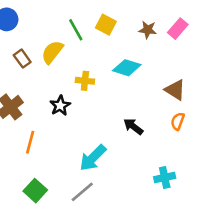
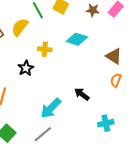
black arrow: (133, 127) -> (82, 94), moved

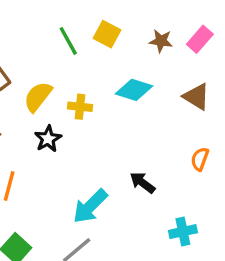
yellow semicircle: (20, 27) -> (38, 97), moved
brown triangle: (114, 56) -> (196, 97), moved

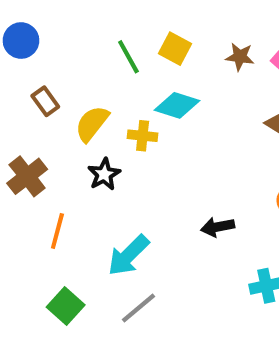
cyan diamond: (134, 90) -> (177, 105), moved
black arrow: (142, 183) -> (218, 227), turned -48
cyan arrow: (90, 206) -> (128, 255), moved

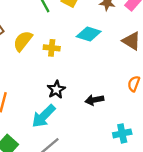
cyan diamond: (177, 105) -> (89, 34), moved
black star: (104, 174) -> (56, 90), moved

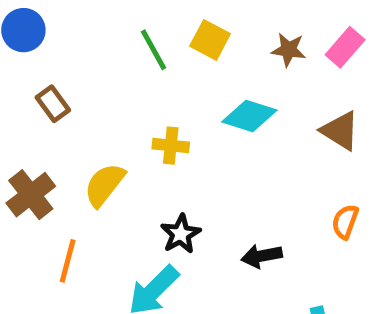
yellow semicircle: (23, 41) -> (104, 185), moved

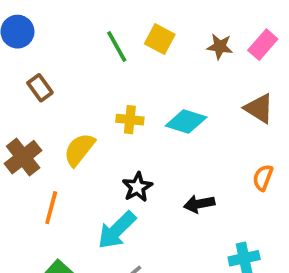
cyan diamond: (249, 116) -> (186, 121), moved

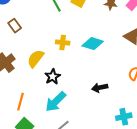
black star: (137, 187) -> (53, 77), moved
orange line: (51, 208) -> (21, 102), moved

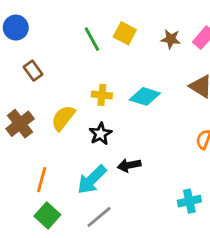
black star: (53, 77) -> (100, 134), moved
black arrow: (100, 88) -> (129, 165), moved

